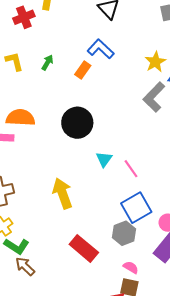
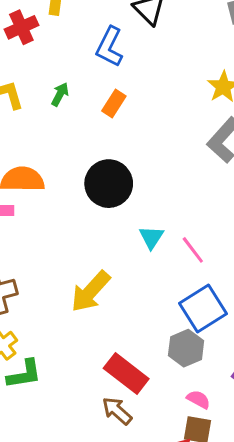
blue L-shape: (101, 49) -> (110, 47), moved, turned -104
yellow arrow: (62, 193) -> (90, 292), turned -116
green L-shape: (17, 246) -> (24, 374), turned -40
brown arrow: (25, 266) -> (117, 411), moved

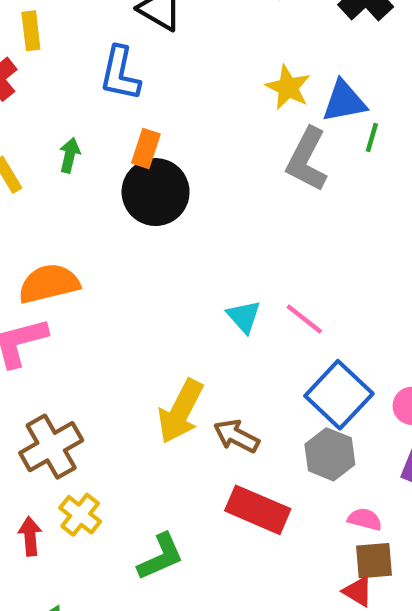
black circle: (109, 184) -> (156, 192), moved
green L-shape: (24, 374) -> (160, 557), moved
brown arrow: (117, 411) -> (236, 436), moved

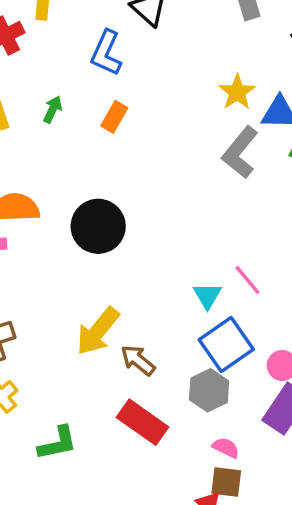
black circle: (156, 192) -> (98, 226), moved
cyan triangle: (244, 317) -> (207, 296), moved
pink line: (304, 319) -> (247, 280), moved

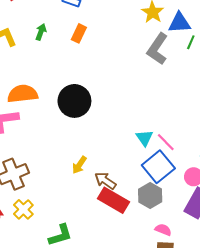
pink line: (247, 280) -> (166, 142), moved
yellow arrow: (98, 331) -> (79, 165), size x0.6
red rectangle: (143, 422) -> (114, 200), moved

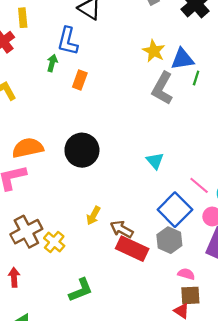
green arrow: (41, 32) -> (52, 63), moved
cyan triangle: (144, 138) -> (155, 161), moved
pink line: (166, 142) -> (199, 185), moved
yellow cross: (23, 209) -> (54, 242), moved

